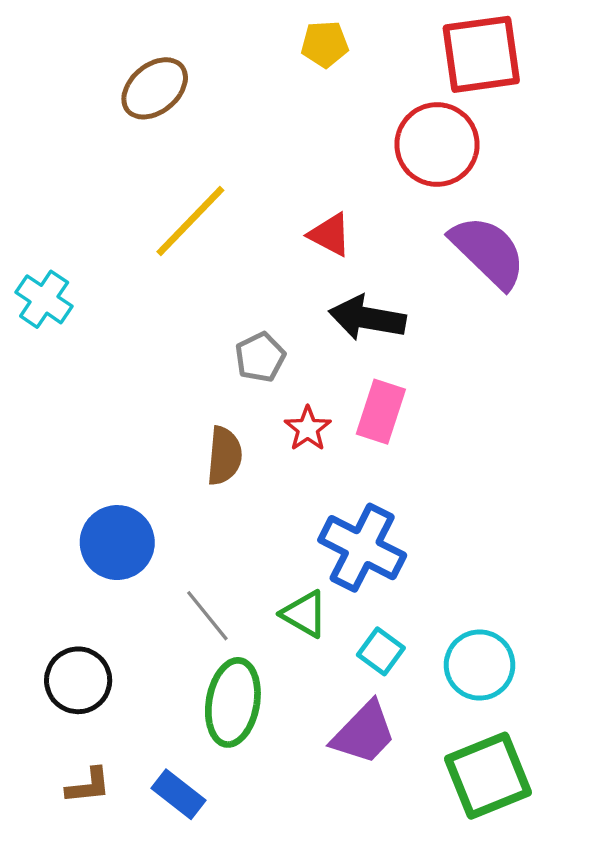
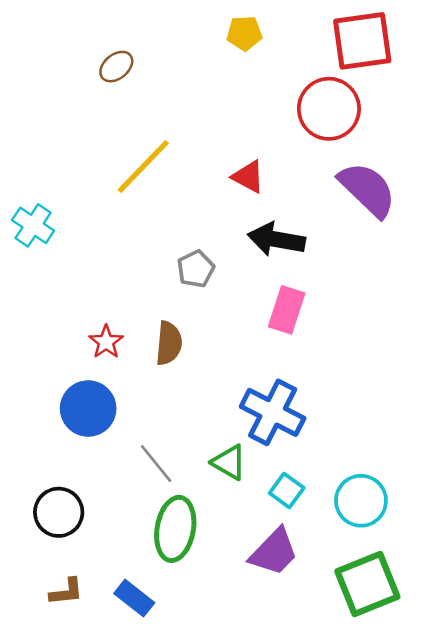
brown ellipse: (155, 88) -> (116, 67), size x0.7
red star: (308, 429) -> (106, 342), moved

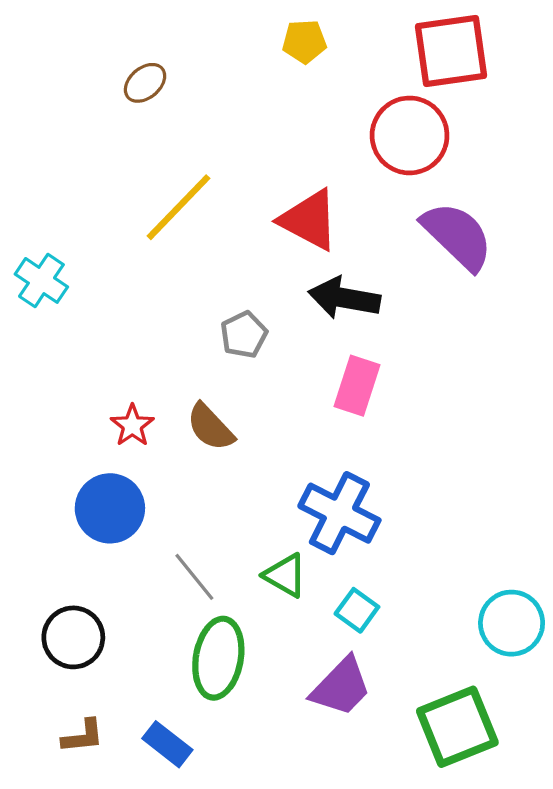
red triangle: (248, 177) -> (309, 220), size x1.5
brown semicircle: (169, 343) -> (210, 427), turned 132
cyan circle: (361, 501) -> (512, 623), moved

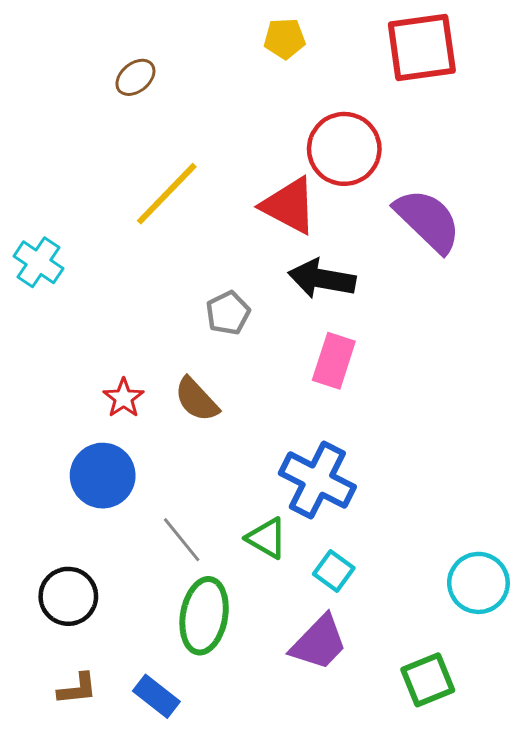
red circle: (410, 135) -> (344, 149), moved
green square: (457, 727) -> (428, 680), size x0.7

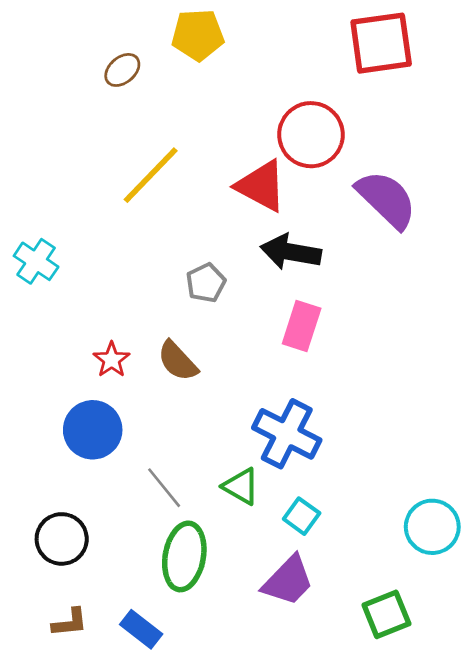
yellow pentagon: (285, 39) -> (198, 35), moved, size x1.4
cyan cross: (39, 262) -> (36, 261), moved

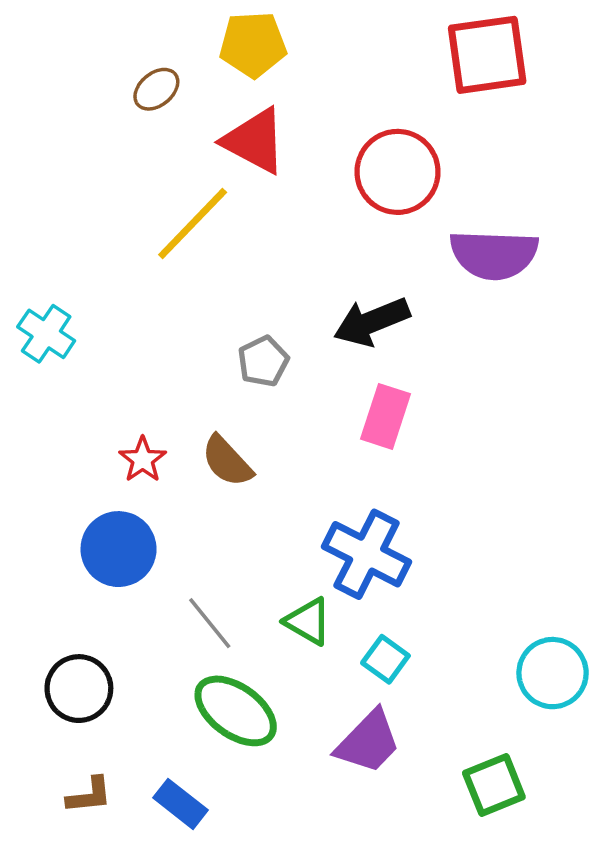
red triangle: (261, 186) -> (255, 141), moved
purple semicircle: (386, 199) -> (494, 255), turned 138
black arrow: (291, 252) -> (372, 322), turned -32
green ellipse: (184, 556) -> (236, 711), turned -64

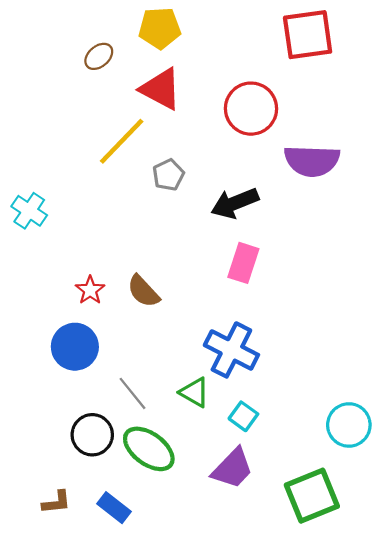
gray pentagon: (263, 361) -> (168, 175), moved
black circle: (79, 689) -> (92, 435), moved
green square: (494, 785) -> (312, 496), size x1.4

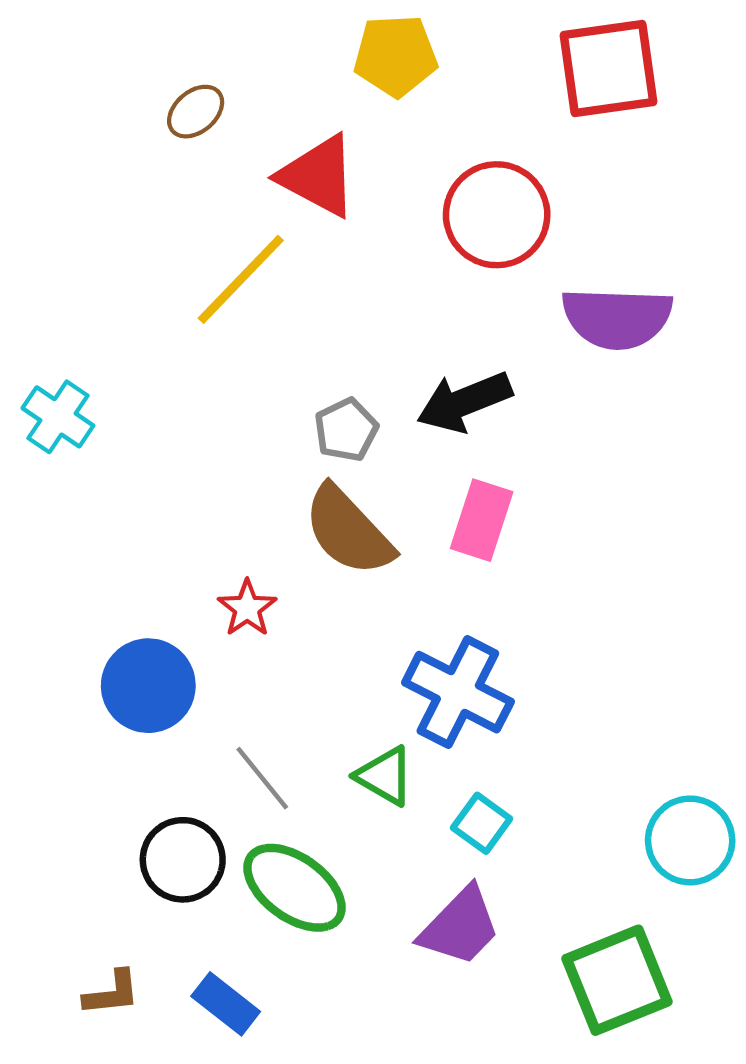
yellow pentagon: (160, 28) -> (396, 56), moved
gray pentagon: (168, 175) -> (346, 430), moved
red star: (90, 290) -> (247, 608), moved
brown semicircle: (143, 291) -> (348, 531), moved, size x1.4

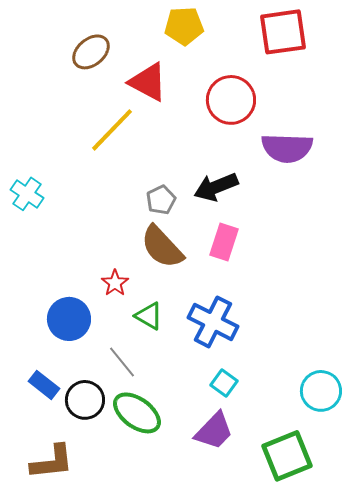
brown ellipse: (196, 112) -> (91, 52), size x1.4
green triangle: (385, 776) -> (149, 316), moved
brown L-shape: (112, 993) -> (52, 462), size x1.6
blue rectangle: (226, 1004) -> (44, 385), moved

